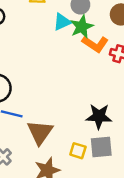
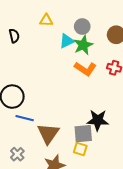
orange L-shape: (95, 44) -> (85, 69), moved
gray square: (101, 147) -> (83, 134), moved

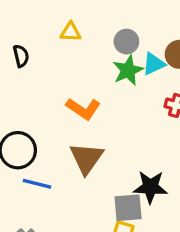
cyan triangle: (67, 41) -> (154, 64), moved
orange L-shape: (85, 69) -> (83, 109), moved
brown triangle: (48, 134) -> (87, 158), moved

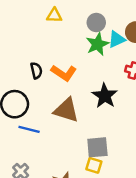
black semicircle: (21, 56) -> (36, 71), moved
brown triangle: (87, 158) -> (66, 110), turned -48
black star: (150, 187) -> (105, 96), moved, turned 30

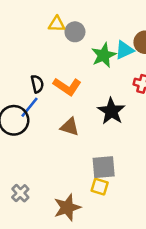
gray circle: (96, 23) -> (75, 32), moved
brown triangle: (66, 110) -> (70, 127), size x0.7
blue line: (29, 129) -> (29, 107), moved, turned -65

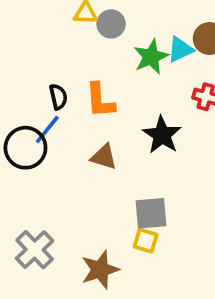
orange L-shape: (67, 86) -> (100, 100), turned 52
gray cross: (20, 193) -> (35, 250), size x1.5

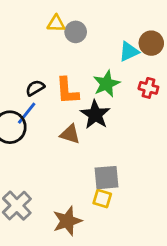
green star: (151, 57) -> (106, 84), moved
black semicircle: (58, 97) -> (35, 88), turned -108
black star: (162, 135) -> (95, 115), moved

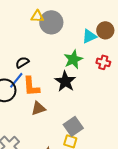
gray circle: (76, 32) -> (51, 22), size x1.5
orange L-shape: (67, 91) -> (31, 86), moved
brown triangle: (70, 134) -> (38, 108), moved, turned -35
gray square: (106, 178) -> (73, 126), turned -30

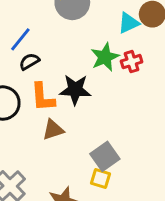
red cross: (103, 62) -> (132, 62), moved, turned -32
blue line: (16, 80) -> (20, 39), moved
black star: (65, 81) -> (75, 90), moved, turned -30

